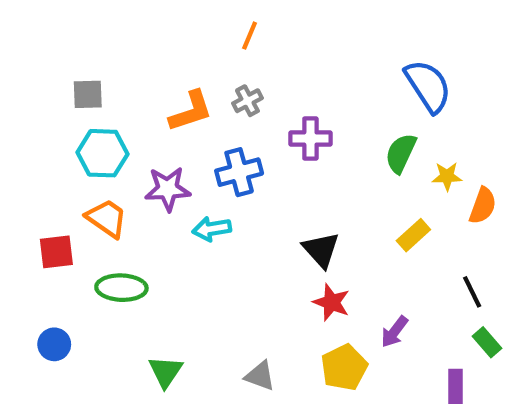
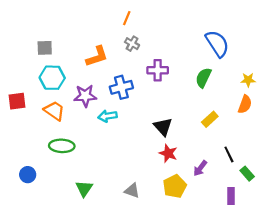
gray cross: (247, 101) -> (132, 44), moved, turned -32
yellow star: (447, 176) -> (248, 80), moved
red square: (56, 252) -> (17, 101), moved
black line: (472, 292) -> (229, 154), moved

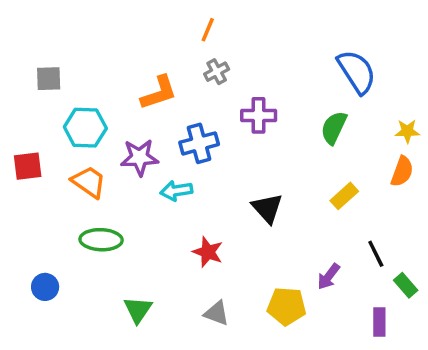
gray cross: (132, 44) -> (217, 72), turned 32
gray square: (45, 48) -> (49, 79), moved
red star: (168, 153) -> (208, 252), moved
yellow pentagon: (175, 186) -> (287, 306), turned 30

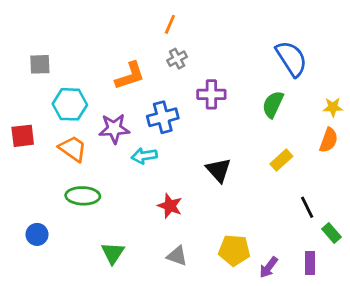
purple arrow: (329, 276) -> (269, 267), moved

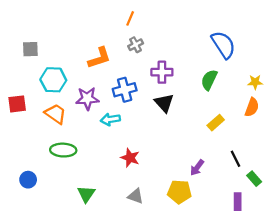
black triangle: (219, 170) -> (164, 103), moved
purple arrow: (269, 267) -> (197, 168), moved

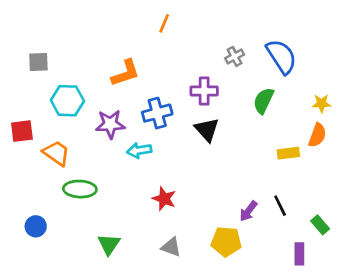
gray cross: (136, 45) -> (235, 56), moved
orange trapezoid: (56, 114) -> (56, 153), moved
yellow rectangle: (216, 123) -> (288, 153), moved, turned 35
black line: (235, 159) -> (280, 206), moved

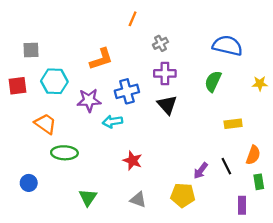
gray cross: (235, 56) -> (160, 43), moved
blue semicircle: (281, 56) -> (227, 46), turned -44
red square: (22, 131) -> (18, 86), moved
orange semicircle: (317, 135) -> (253, 155), moved
green rectangle: (320, 225) -> (259, 182), turned 32

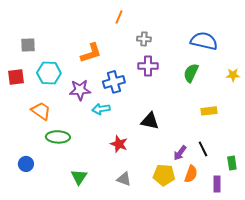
gray cross: (160, 43) -> (144, 39), turned 32
black triangle: (167, 105) -> (150, 121), moved, turned -36
orange semicircle: (253, 155) -> (191, 174), moved

